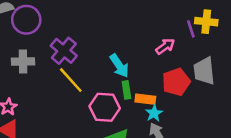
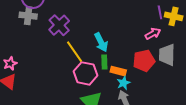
purple line: (191, 29) -> (160, 12), moved
pink arrow: (165, 46) -> (153, 34), moved
gray cross: (23, 62) -> (28, 16), moved
yellow line: (71, 80) -> (74, 52), moved

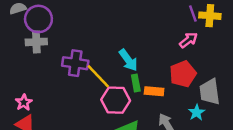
purple cross: (59, 25) -> (75, 63), moved, turned -30
gray trapezoid: (167, 55) -> (210, 92), moved
cyan star: (124, 83) -> (197, 112), moved

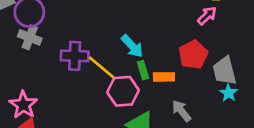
pink arrow: (188, 40) -> (207, 16), moved
gray cross: (36, 42) -> (30, 37), turned 30
pink star: (24, 102) -> (23, 105), size x1.5
cyan star: (197, 112) -> (229, 93), moved

